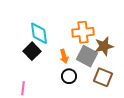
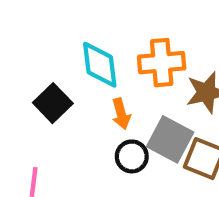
cyan diamond: (39, 33) -> (100, 65), moved
gray square: (87, 56) -> (170, 139), moved

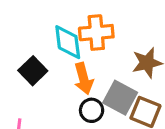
orange cross: (162, 63) -> (96, 33), moved
orange arrow: (121, 114) -> (84, 79), size x1.4

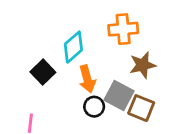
orange cross: (96, 33) -> (123, 29), moved
cyan diamond: (68, 42) -> (73, 47), turned 56

